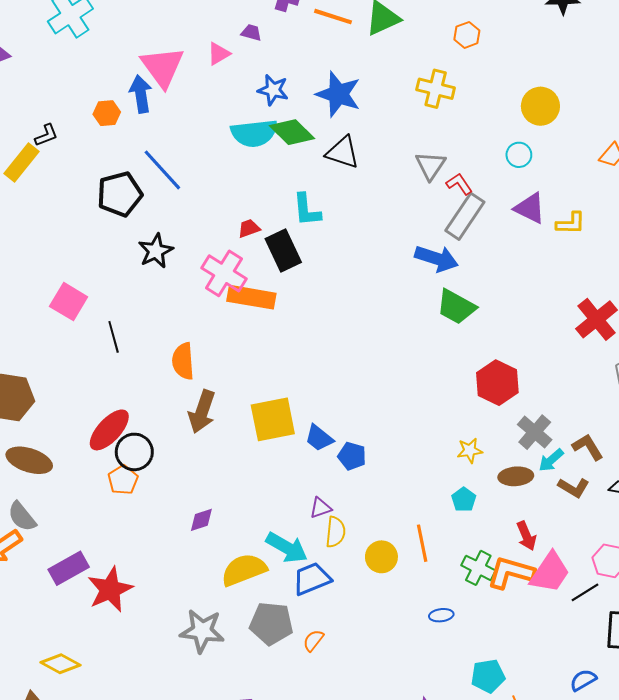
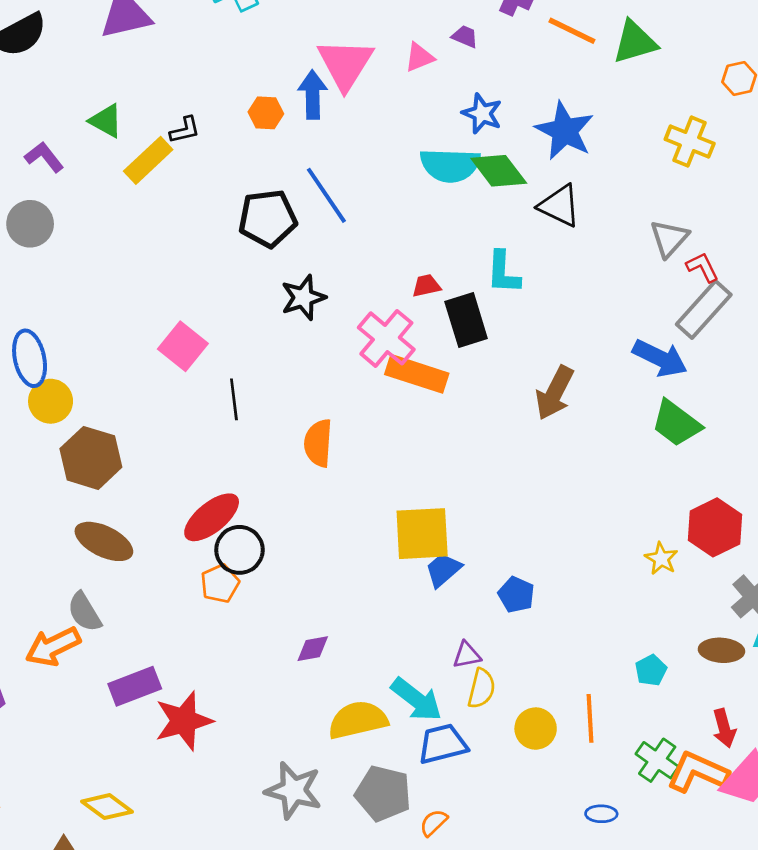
brown arrow: (202, 412) -> (555, 393), moved
blue trapezoid: (319, 438) -> (443, 570), moved, turned 92
yellow star: (470, 450) -> (661, 559), moved, turned 30

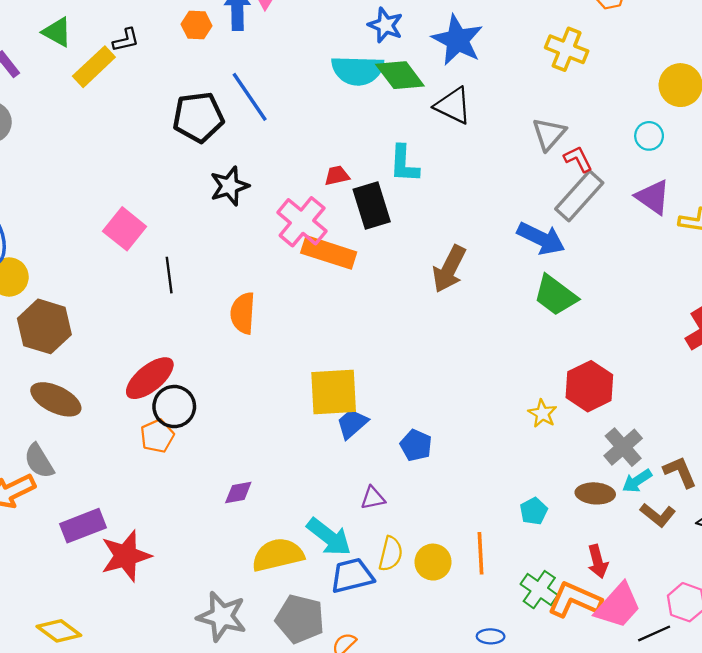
yellow semicircle: (482, 688) -> (391, 554), moved

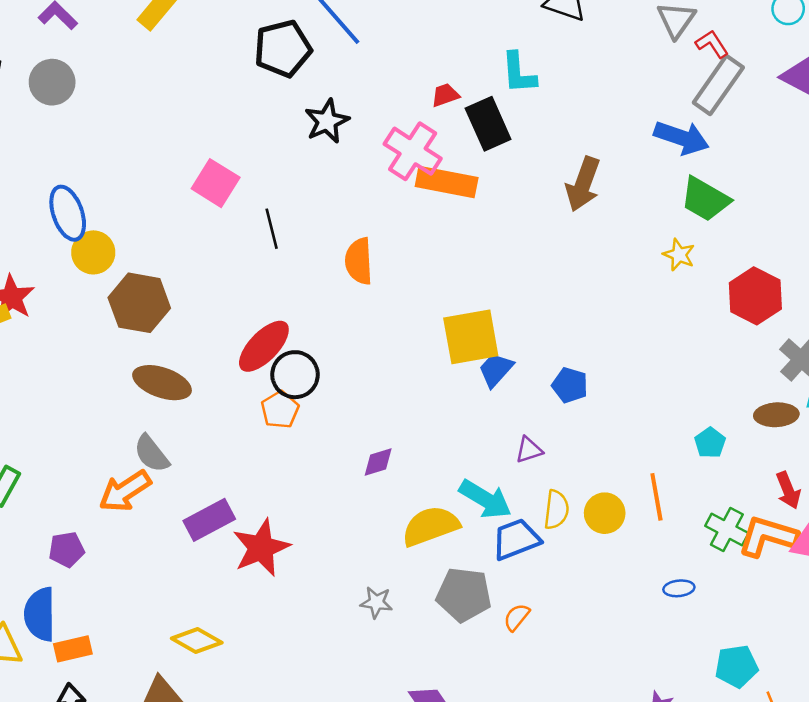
yellow star: (542, 413) -> (679, 255), moved
gray star: (222, 616) -> (376, 602), size x0.6

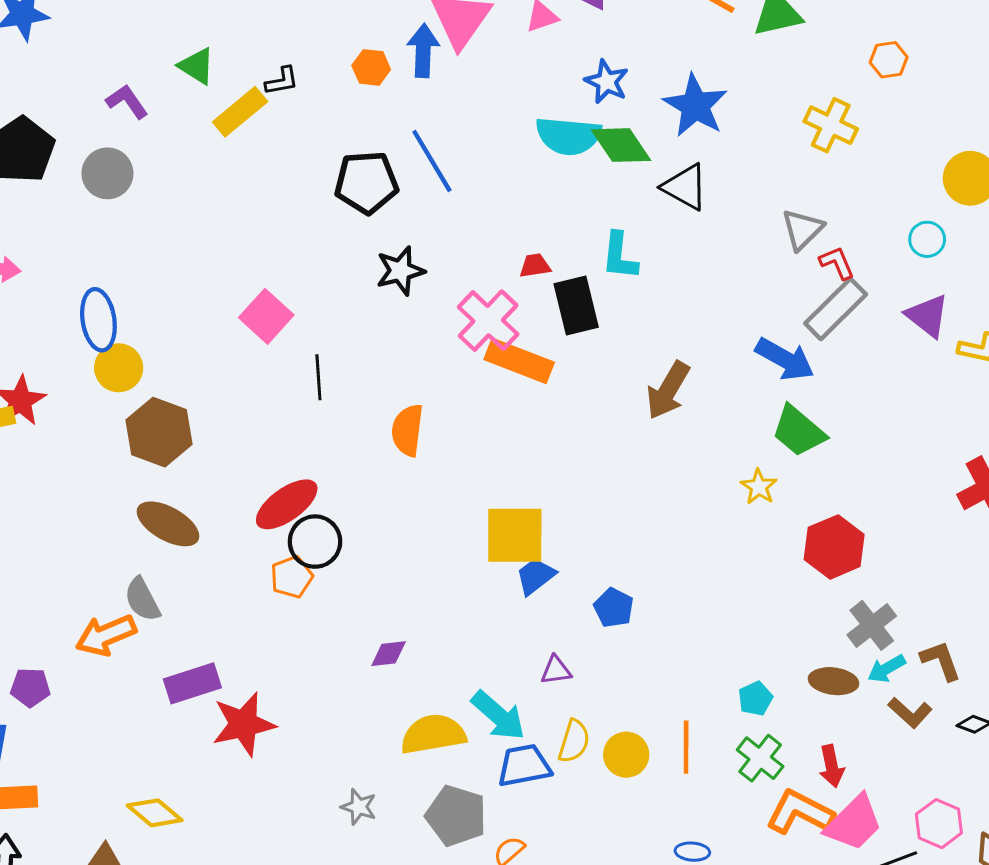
green cross: (727, 530) -> (760, 758), moved

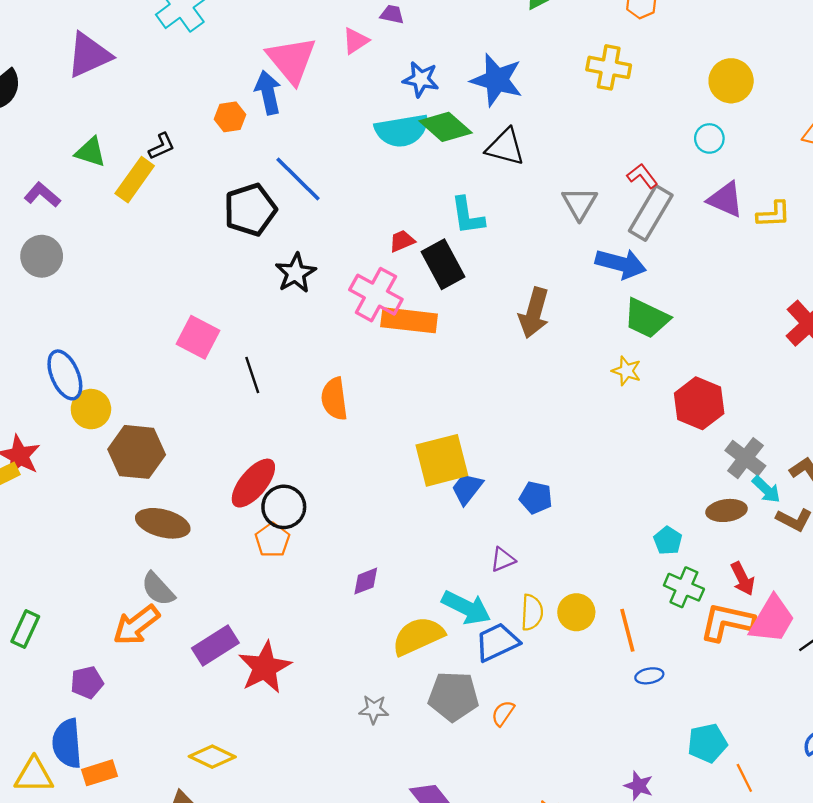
gray triangle: (802, 229) -> (580, 203), moved
cyan arrow: (887, 669) -> (766, 489), turned -92
orange line: (686, 747) -> (627, 630), moved

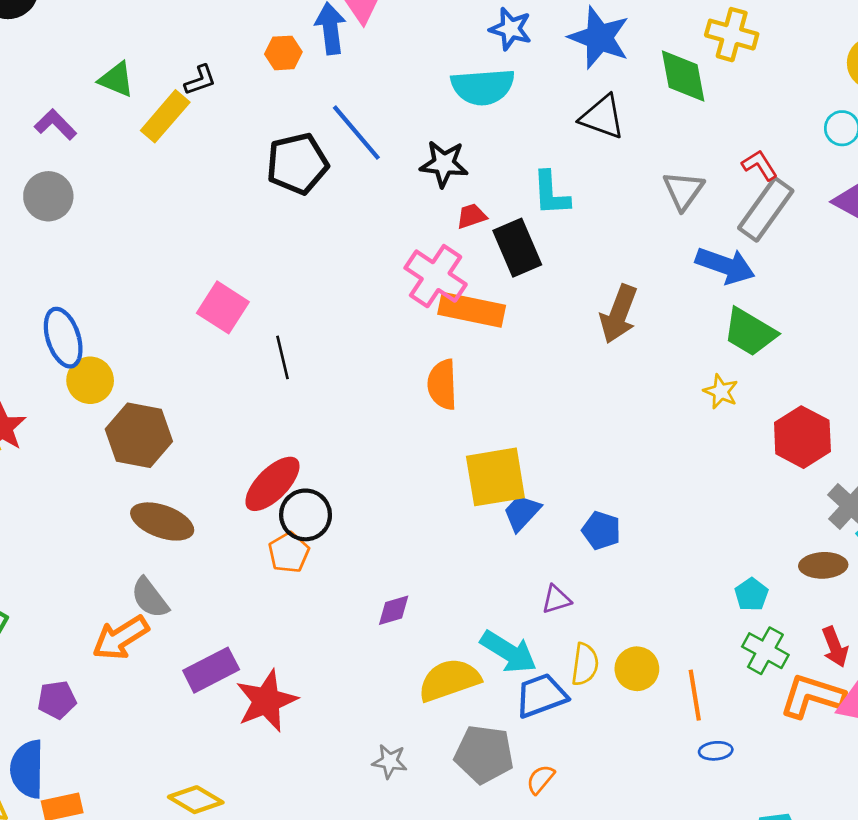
green diamond: (446, 127) -> (683, 76), moved, turned 33
black star: (296, 273) -> (444, 164), moved, turned 30
orange semicircle: (334, 399) -> (442, 385), moved

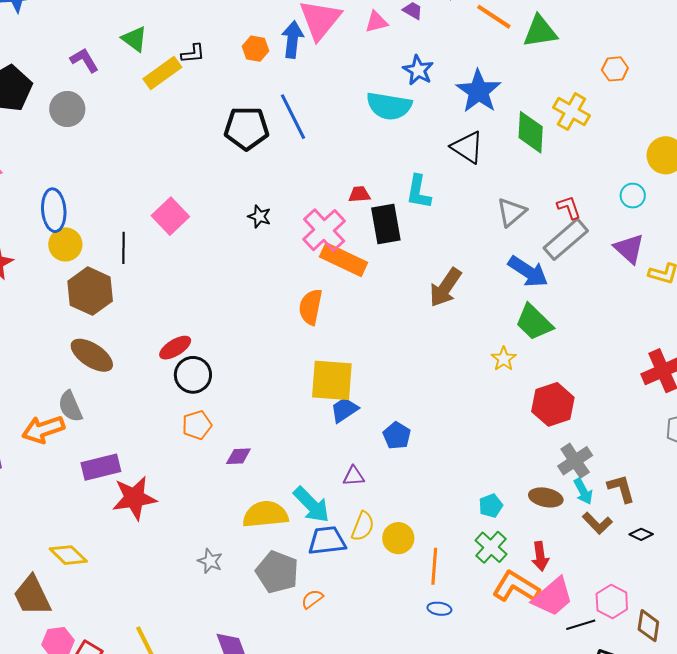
black star: (444, 164) -> (259, 216), moved, size x0.7
black line: (283, 357) -> (124, 248), moved
red ellipse: (272, 484) -> (175, 348), size x0.7
orange pentagon: (289, 552) -> (197, 425), moved

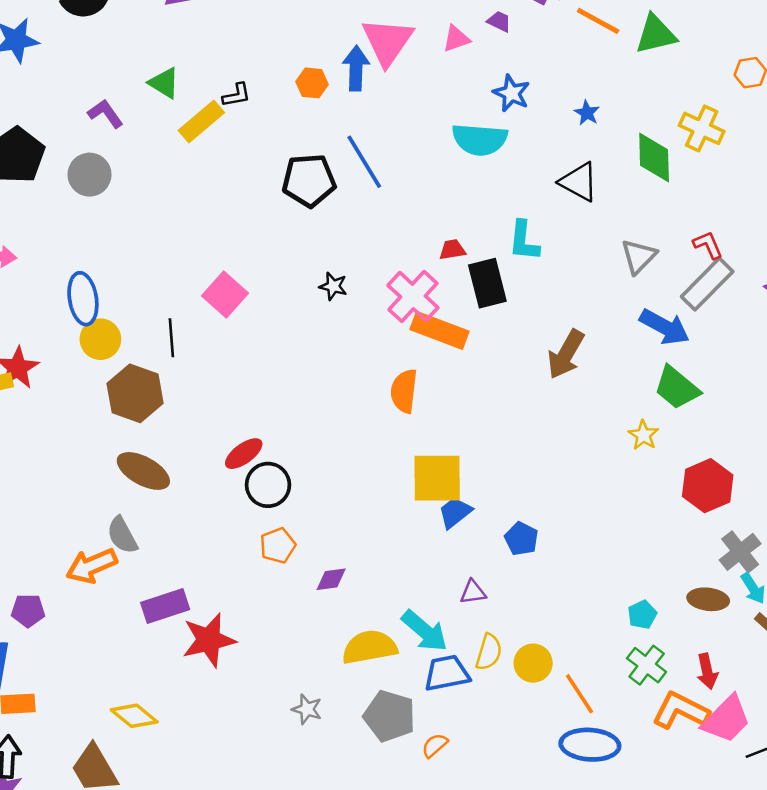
blue star: (479, 91) -> (587, 113), size x0.5
orange line: (434, 566) -> (579, 694), turned -33
blue ellipse: (439, 609) -> (590, 745), size x2.0

